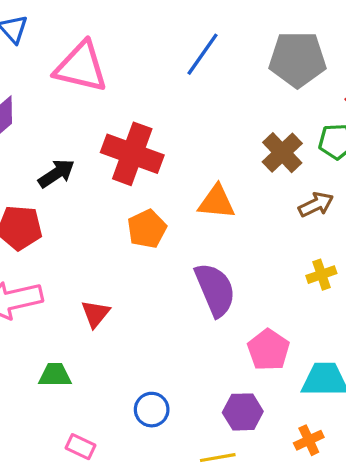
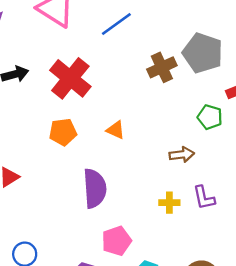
blue line: (203, 54) -> (116, 24), moved
brown cross: (282, 153) -> (162, 67), moved
orange triangle: (216, 202) -> (116, 130), size x0.7

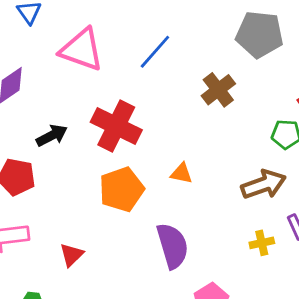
gray pentagon: (203, 53) -> (260, 34), moved
orange pentagon: (63, 132) -> (122, 189), size x1.4
brown arrow: (182, 155) -> (264, 184), size x1.5

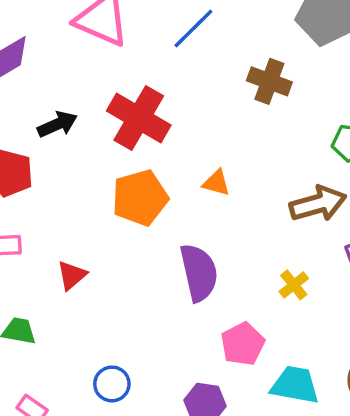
brown cross: (218, 90) -> (269, 81), turned -36
yellow cross: (262, 243) -> (294, 285), moved, turned -30

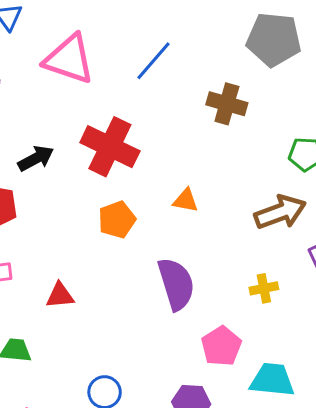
orange pentagon: (140, 198) -> (117, 220), size x0.7
red triangle: (72, 275) -> (60, 296), turned 40
yellow cross: (294, 285) -> (264, 288), turned 32

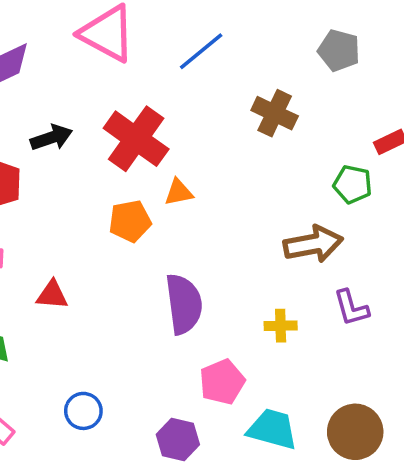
gray pentagon: (274, 39) -> (339, 50), size x0.7
orange triangle: (186, 200) -> (179, 192), moved, turned -32

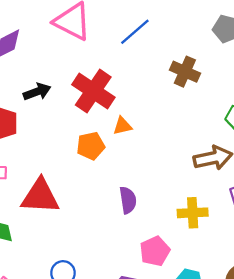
red triangle: (52, 295) -> (40, 196), size x1.8
purple semicircle: (184, 304) -> (128, 200), size x0.7
yellow cross: (281, 326) -> (193, 213), size x1.4

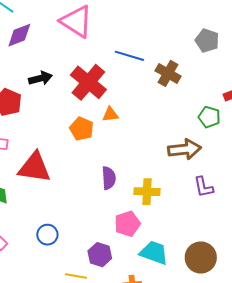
blue line: (135, 32) -> (129, 56), moved, turned 52
orange pentagon: (91, 146) -> (82, 129), turned 30
yellow cross: (193, 213) -> (147, 192), moved

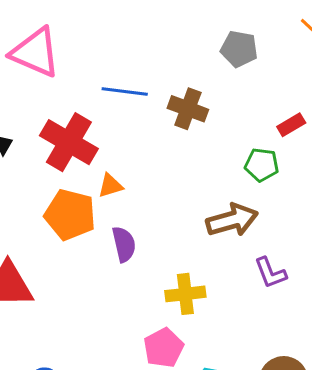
orange pentagon: (82, 129) -> (70, 215), size x1.4
purple semicircle: (109, 178) -> (124, 244), moved

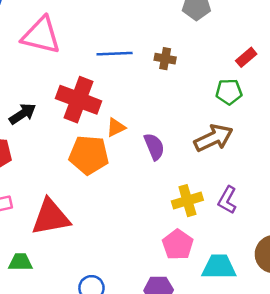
brown cross: (188, 109) -> (165, 59), size x0.7
purple semicircle: (124, 244) -> (154, 147), moved
purple L-shape: (270, 273) -> (227, 200), moved, turned 60

